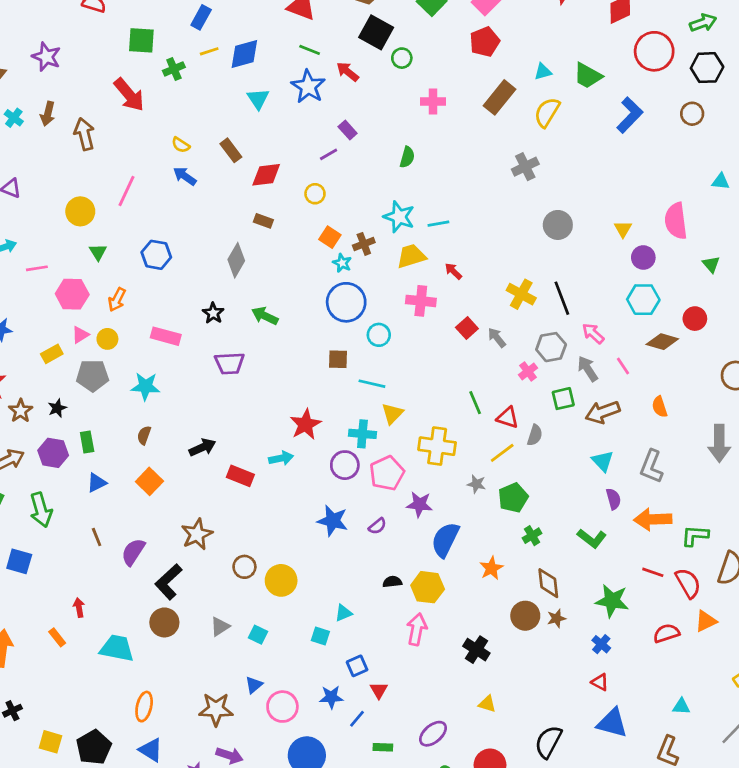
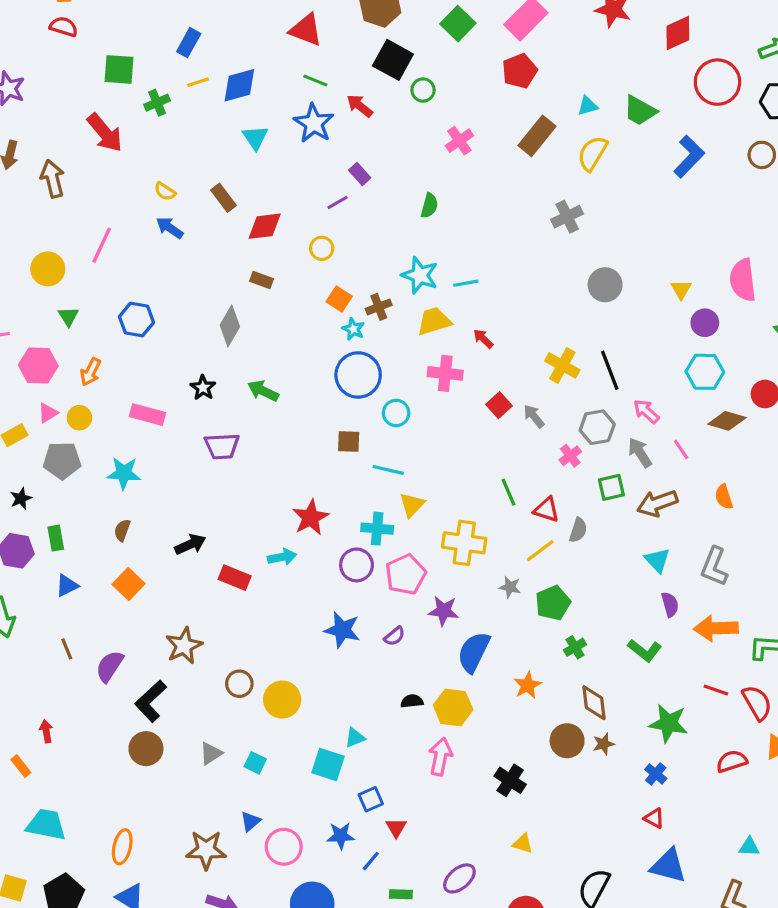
pink cross: (433, 101) -> (459, 141), turned -35
cyan square: (320, 636) -> (328, 764), size x1.5
cyan trapezoid: (117, 648) -> (46, 825), moved

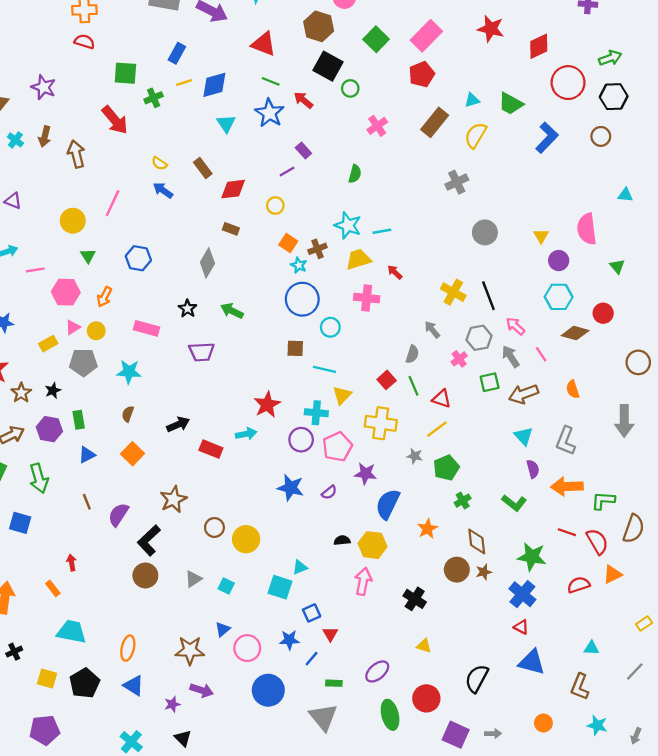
red square: (499, 405) -> (387, 380), moved
gray semicircle: (578, 530) -> (412, 354), moved
blue cross: (656, 774) -> (522, 594), size x1.6

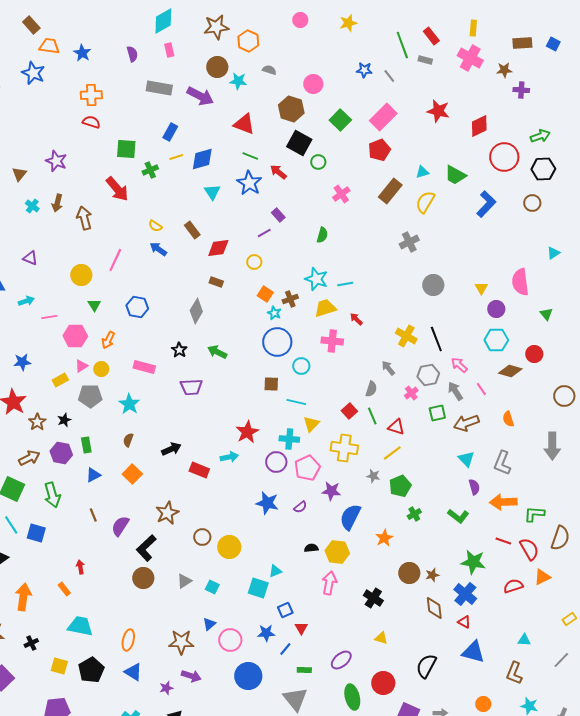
cyan triangle: (625, 195) -> (553, 253), turned -40
cyan star: (129, 372) -> (129, 404), turned 30
brown diamond: (477, 542) -> (434, 608), moved

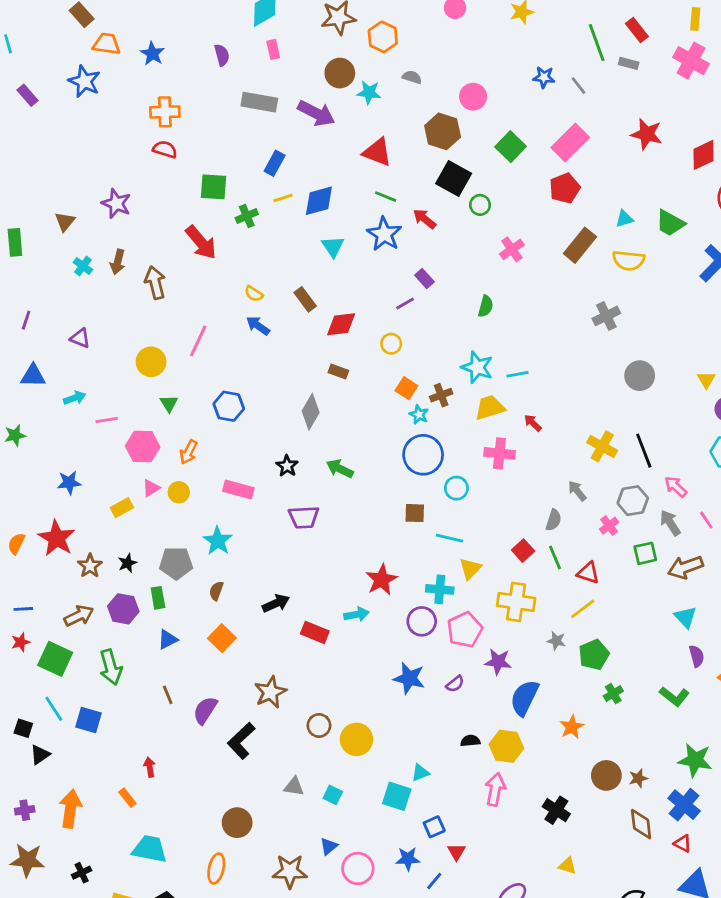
yellow semicircle: (425, 202) -> (629, 260), turned -115
gray pentagon: (90, 396) -> (176, 563), moved
brown circle: (143, 578) -> (237, 823), moved
gray triangle: (184, 581) -> (294, 787), turned 42

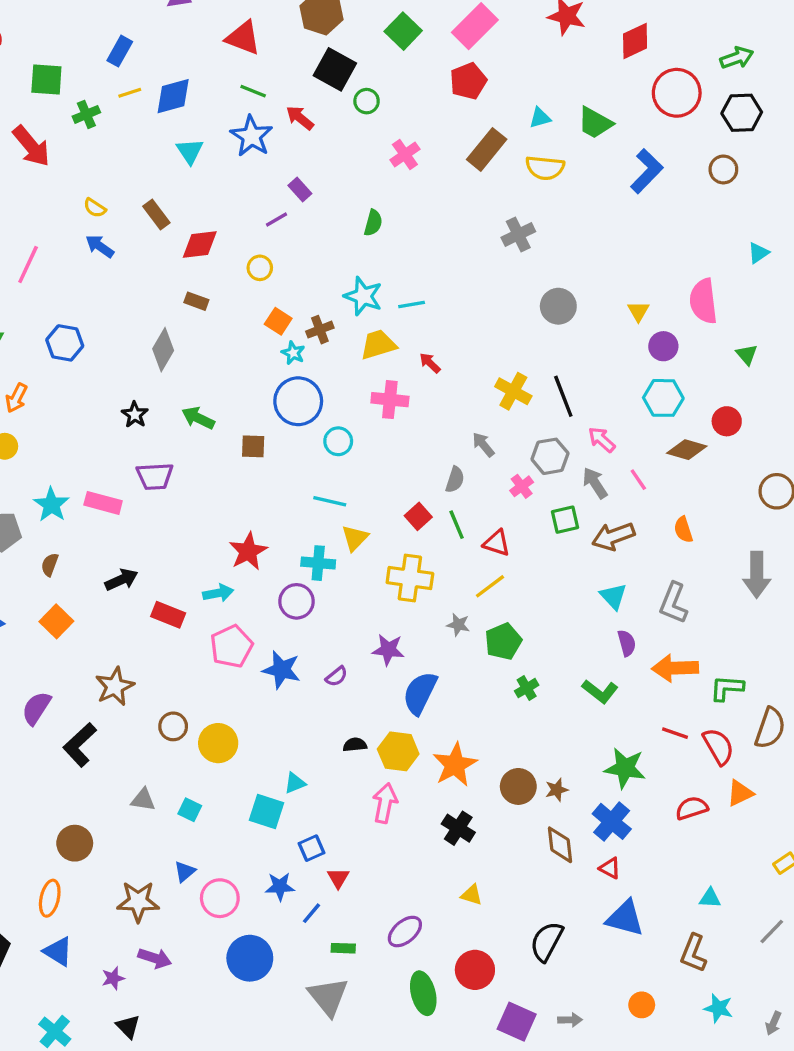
pink rectangle: (238, 489) -> (103, 503), moved
brown square: (415, 513) -> (253, 446), moved
pink pentagon: (465, 630) -> (231, 646), moved
orange star: (572, 727) -> (455, 765), moved, size x1.5

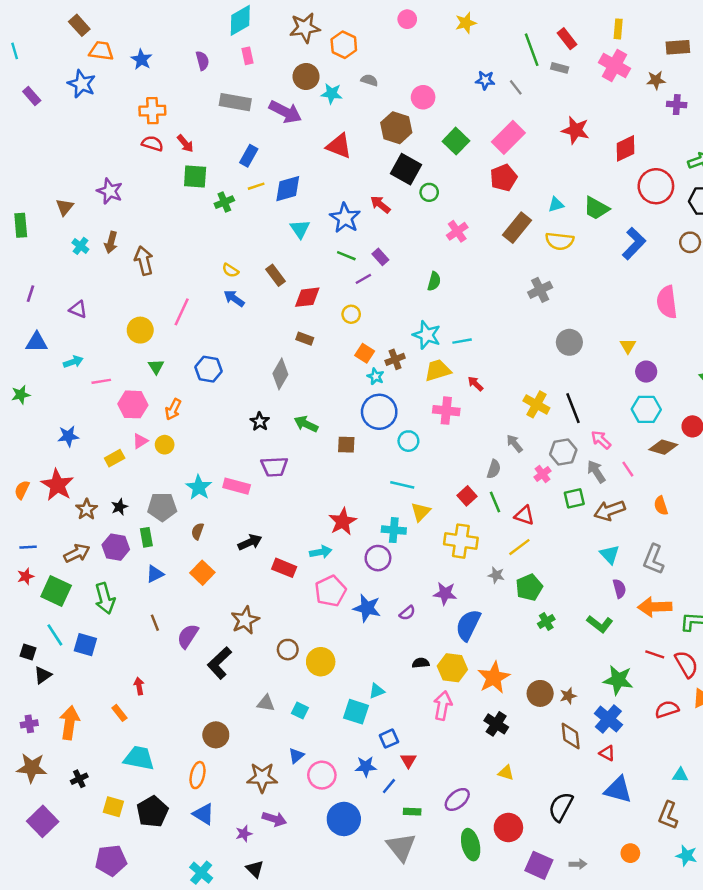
green line: (253, 91) -> (346, 256), moved
red arrow: (31, 146) -> (185, 144), moved, size x0.6
pink semicircle: (703, 301) -> (667, 302), moved

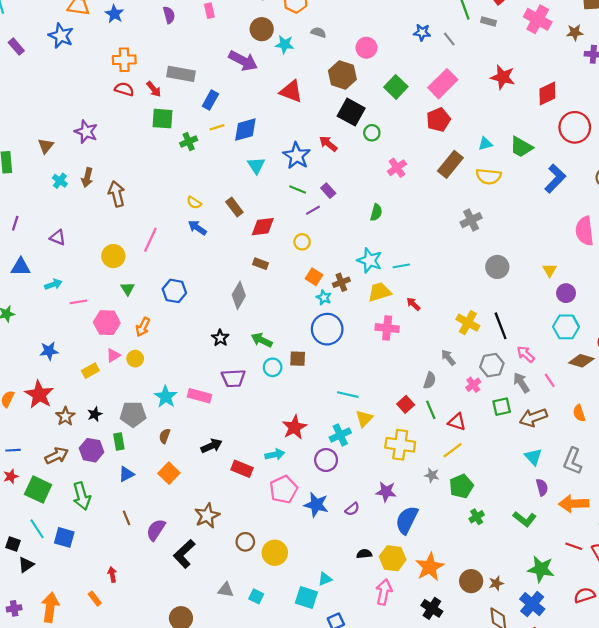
gray rectangle: (235, 102) -> (181, 74), moved
cyan circle: (408, 441) -> (273, 367), moved
cyan cross: (394, 530) -> (340, 435), turned -30

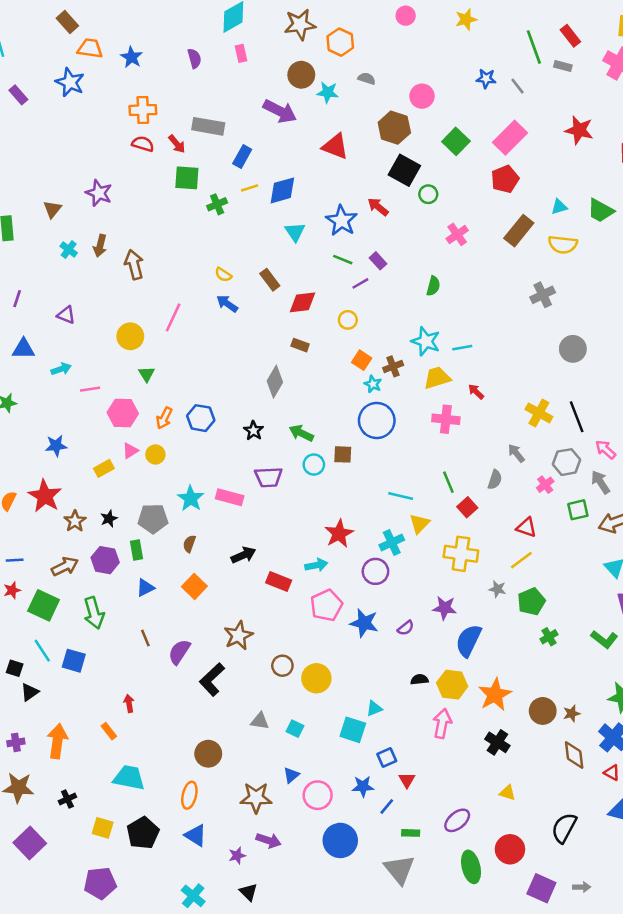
blue hexagon: (174, 291) -> (201, 418), moved
green line: (431, 410) -> (448, 482), moved

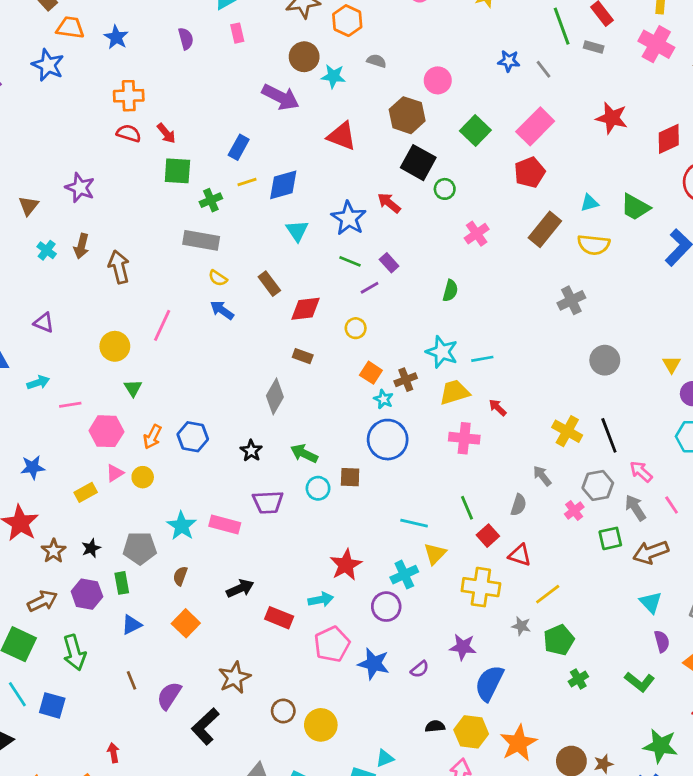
gray rectangle: (208, 126) -> (201, 240), moved
red triangle: (526, 527) -> (520, 555), moved

